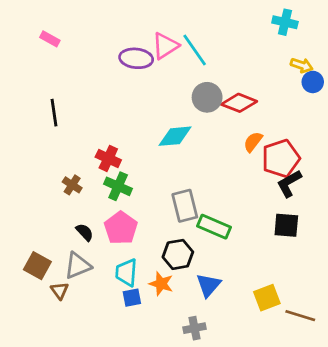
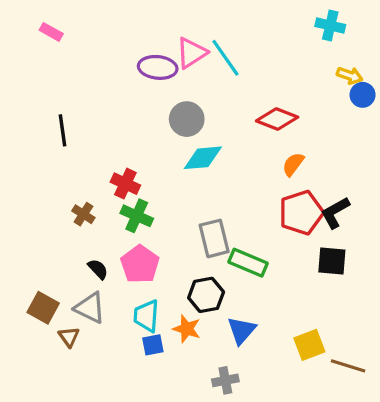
pink rectangle: (50, 39) -> (51, 32), moved
gray circle: (207, 97) -> (187, 119), moved
red pentagon: (281, 158) -> (301, 213), moved
gray triangle: (78, 266) -> (90, 308), turned 48

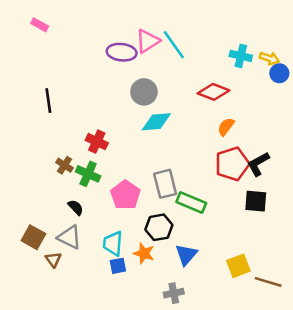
cyan cross: (330, 25) -> (241, 56), moved
green cross: (137, 216) -> (88, 174), moved
pink pentagon: (140, 264) -> (125, 195), moved

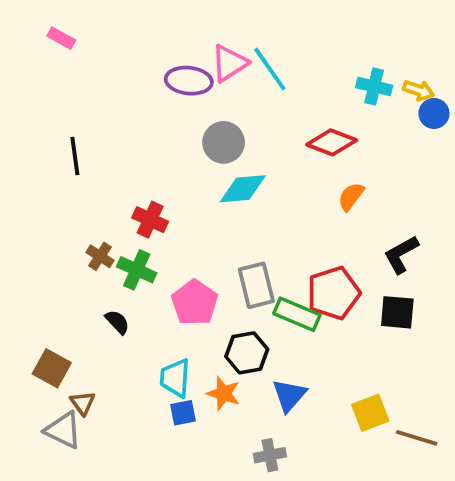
red pentagon: (232, 164) -> (334, 293), moved
gray triangle: (69, 237) -> (63, 430), moved

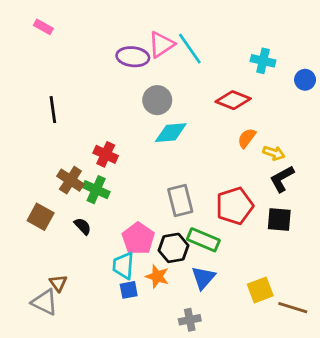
yellow arrow: (419, 90) -> (274, 153), moved
brown cross: (100, 256) -> (70, 180), size x1.4
pink pentagon: (195, 303) -> (138, 238), moved
green rectangle: (297, 314) -> (203, 240), moved
brown square: (52, 368) -> (41, 217), moved

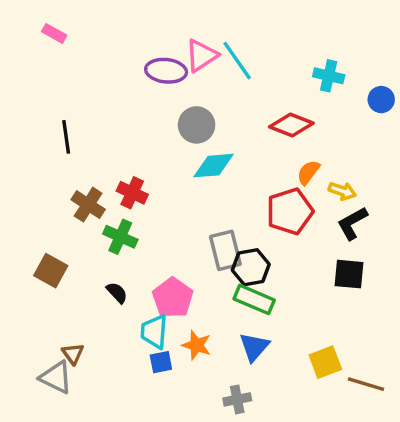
brown cross: (70, 180) -> (88, 205), moved
red pentagon: (235, 206) -> (290, 211), moved
black semicircle: (83, 226) -> (117, 293), moved
black hexagon: (173, 248) -> (251, 267), moved

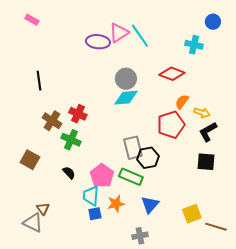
blue circle: (381, 100) -> (213, 22), moved
gray circle: (197, 125) -> (126, 79), moved
green rectangle: (254, 299) -> (131, 177), moved
orange star: (197, 345) -> (116, 204), turned -30

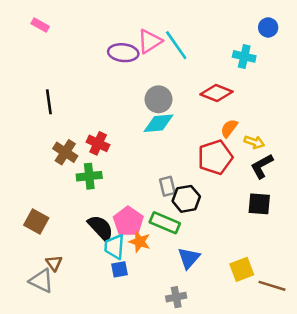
green cross: (71, 140) -> (89, 176), turned -30
gray rectangle: (133, 148) -> (167, 186), size x0.7
brown square: (30, 160) -> (36, 222), moved
black semicircle: (69, 173) -> (101, 228), moved, size x1.6
orange star: (116, 204) -> (140, 242), moved, turned 30

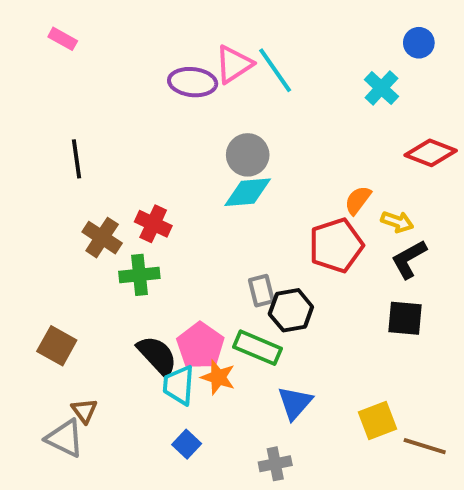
cyan cross: (244, 56) -> (381, 88), turned 30
red diamond: (216, 93) -> (431, 153), moved
blue square: (119, 269) -> (187, 444), moved, turned -36

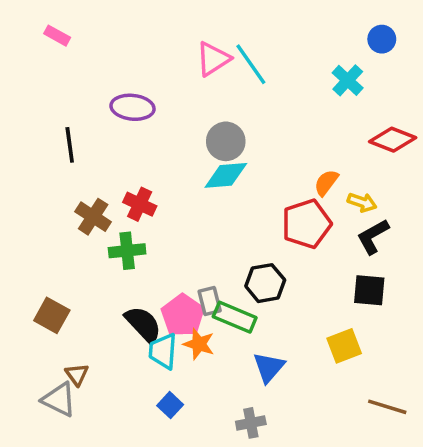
purple ellipse: (193, 82) -> (132, 107), moved
gray rectangle: (261, 291) -> (210, 301), moved
yellow square: (378, 421) -> (344, 346), moved

